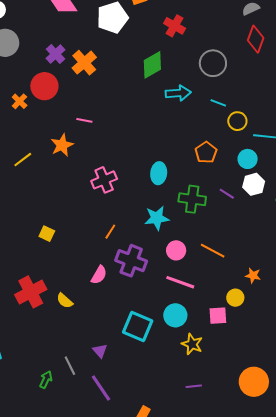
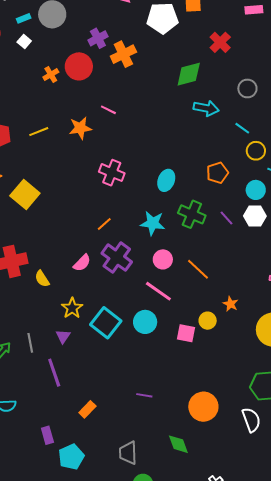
gray circle: (213, 63) -> (247, 88), size x0.7
pink cross: (104, 180) -> (112, 173), turned 30
yellow square: (47, 234) -> (25, 194), moved, size x1.8
yellow star: (192, 344) -> (72, 308), moved

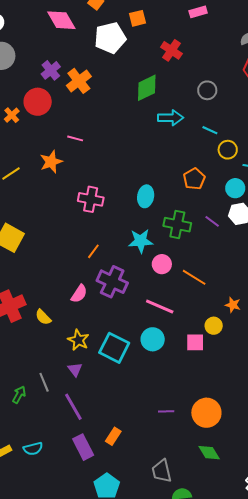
pink circle: (163, 259) -> (162, 264), moved
orange circle: (203, 407) -> (206, 413), moved
purple rectangle: (47, 435) -> (83, 447), moved, size x1.4

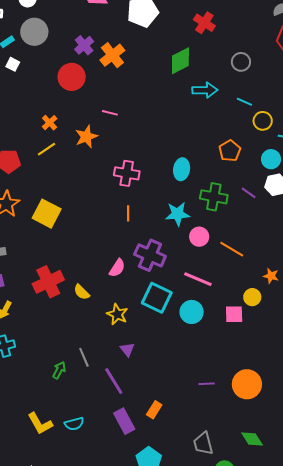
orange cross: (12, 115) -> (50, 123), moved
orange line: (93, 251) -> (128, 213), moved, turned -35
cyan square: (114, 348) -> (157, 298), moved
purple triangle: (75, 369) -> (127, 349), moved
green diamond: (209, 453) -> (252, 439), moved

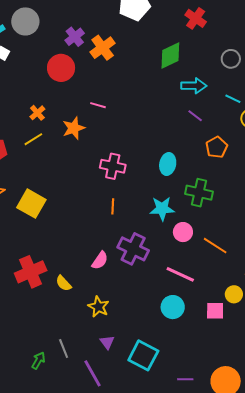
purple line: (249, 193) -> (195, 116), moved
cyan square: (157, 298) -> (143, 355), moved

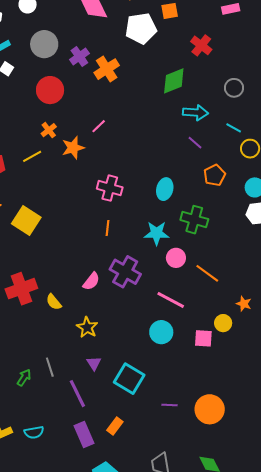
gray circle: (25, 21) -> (44, 44), moved
red circle: (61, 68) -> (50, 90), moved
pink line: (98, 105) -> (99, 126), turned -63
orange cross: (37, 113) -> (49, 130), moved

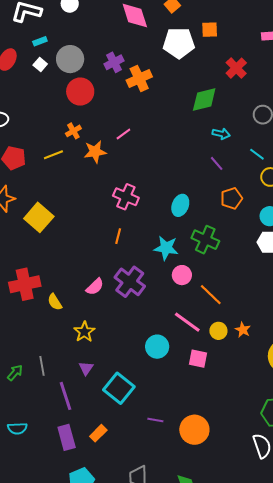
gray circle: (44, 44) -> (70, 59), moved
cyan arrow: (195, 113) -> (221, 134), size x0.7
pink line: (171, 300) -> (187, 322), moved
yellow circle: (223, 323) -> (218, 331), moved

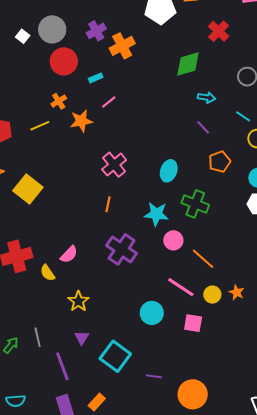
cyan rectangle: (40, 41) -> (96, 78), moved
pink cross: (126, 197) -> (114, 165), turned 30
pink semicircle: (95, 287) -> (69, 254), moved
purple line: (155, 420) -> (154, 376), moved

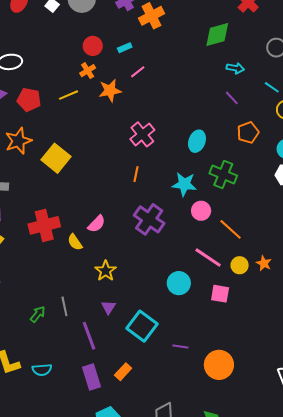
red circle: (64, 61) -> (93, 46), moved, size x0.7

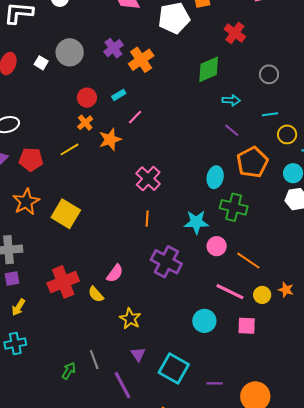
cyan line: (272, 87) -> (270, 114), turned -35
orange pentagon: (248, 132) -> (252, 162), size x1.4
cyan ellipse: (197, 141) -> (215, 177), moved

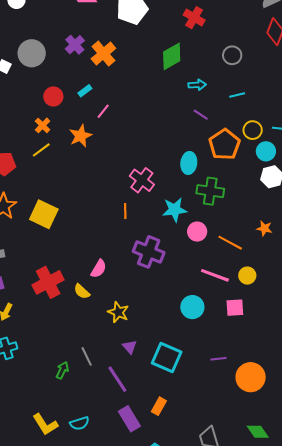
orange cross: (85, 123) -> (43, 125), moved
yellow circle: (287, 134) -> (253, 130), moved
pink cross: (148, 179) -> (142, 180), moved
orange star: (286, 290) -> (264, 228), moved
purple line: (215, 383) -> (218, 359), moved

